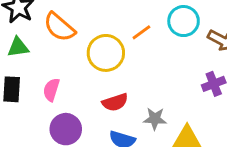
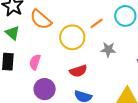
green triangle: (18, 47) -> (12, 33), turned 49
gray star: (155, 119) -> (108, 50), moved

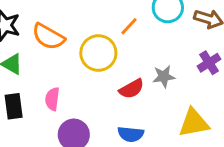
gray star: (108, 50) -> (164, 76), moved
red semicircle: (78, 71) -> (132, 89), moved

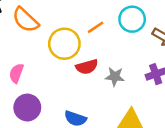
red semicircle: (132, 89) -> (87, 67), moved

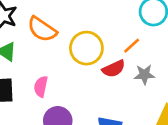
orange line: (96, 27) -> (132, 46), moved

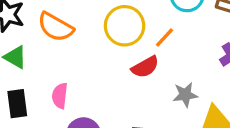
yellow circle: (86, 48) -> (125, 26), moved
gray star: (144, 75) -> (185, 95), moved

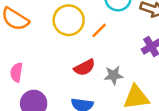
red semicircle: (145, 67) -> (84, 67), moved

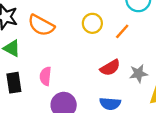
yellow circle: (69, 20) -> (92, 23), size x0.7

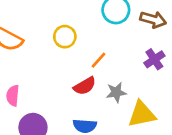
orange line: (122, 31) -> (99, 60), moved

